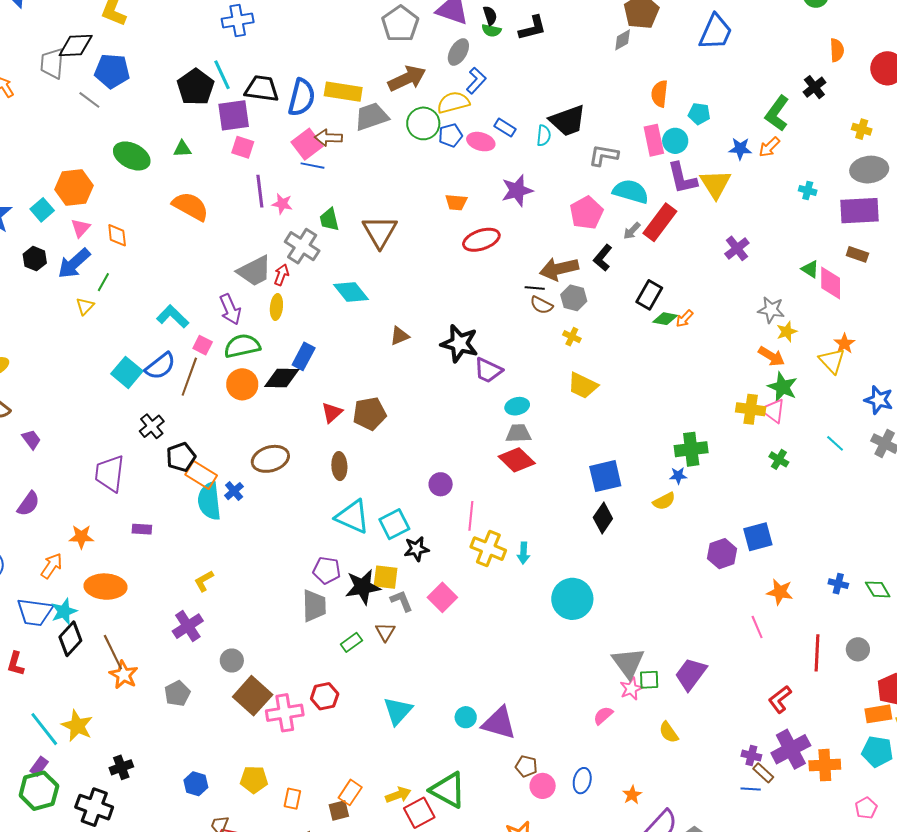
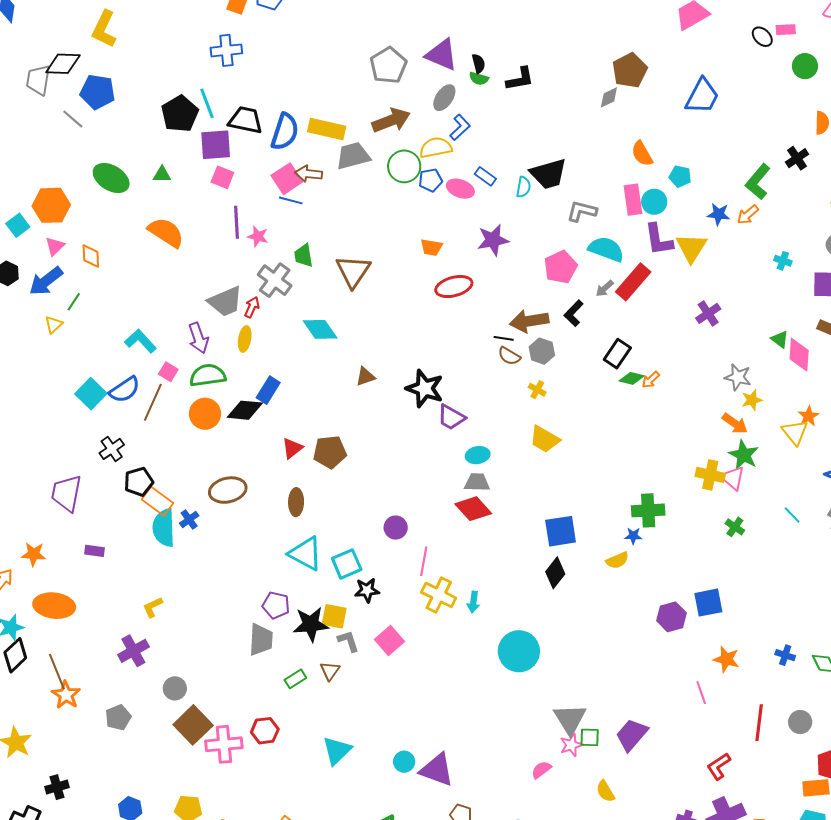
orange semicircle: (660, 94) -> (642, 154), turned -40

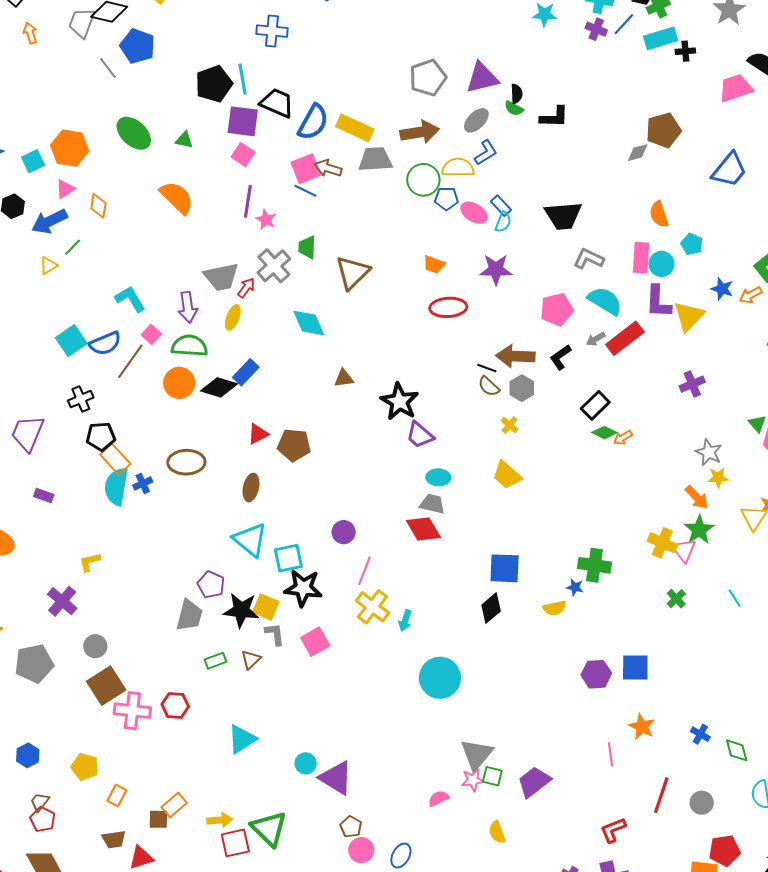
purple triangle: (442, 55) -> (482, 78), turned -48
cyan semicircle: (523, 187) -> (503, 222), moved
black star: (367, 590) -> (303, 588), size x1.5
purple cross: (133, 651) -> (62, 601), turned -32
gray pentagon: (118, 717) -> (34, 663), size x1.5

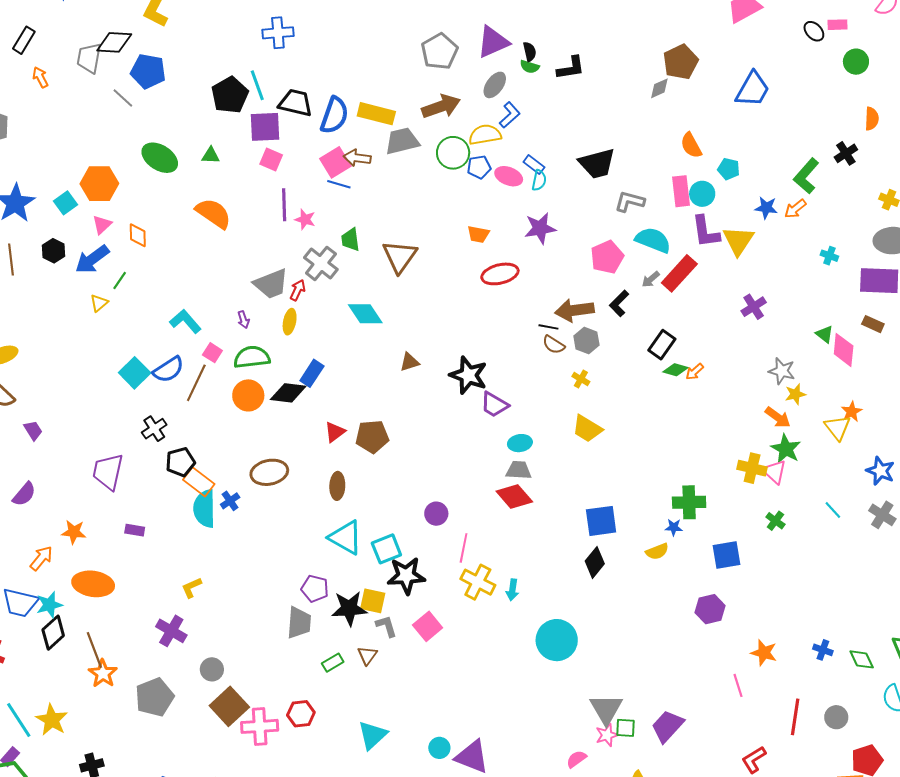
purple arrow: (188, 307) -> (243, 320), size x0.6
blue square: (635, 667) -> (727, 555), moved

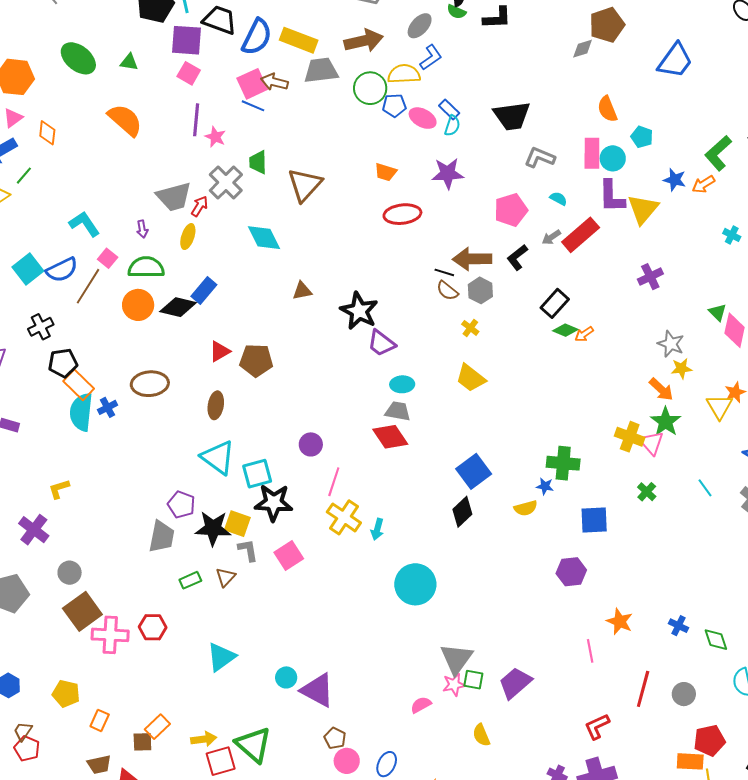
cyan semicircle: (653, 240) -> (558, 199), size x0.5
blue square: (601, 521) -> (474, 471), turned -36

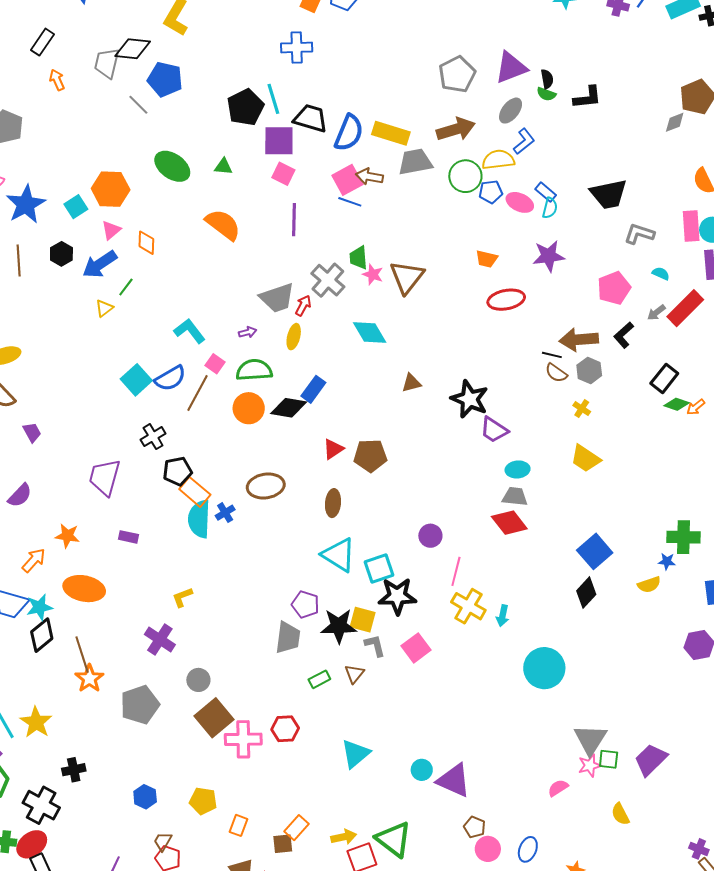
pink star: (215, 137) -> (373, 274), moved
purple arrow: (142, 229) -> (248, 332), turned -90

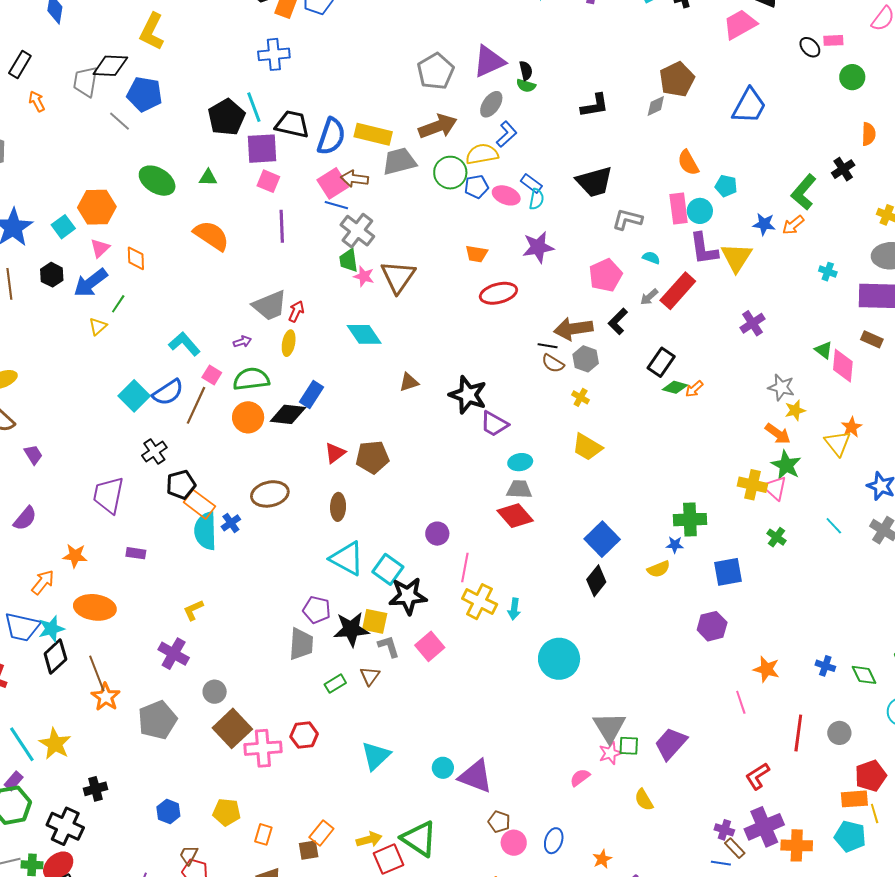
black L-shape: (587, 97) -> (595, 106), moved
gray cross: (328, 280) -> (357, 231), moved
cyan square: (379, 568) -> (388, 569), turned -32

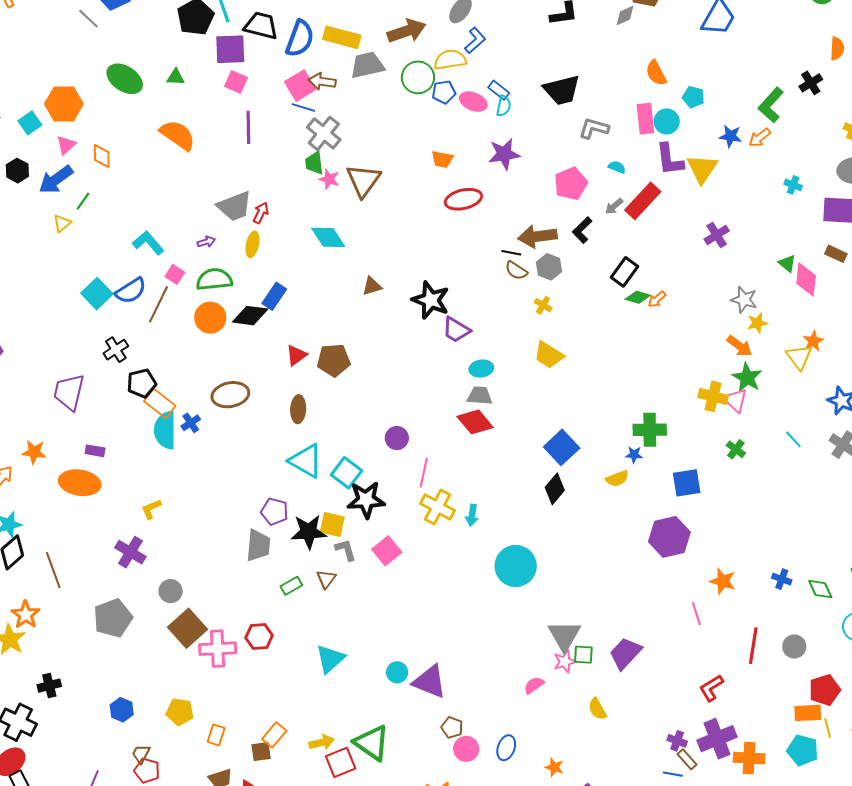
orange ellipse: (95, 607) -> (80, 483), moved
purple hexagon: (712, 626) -> (669, 537), size x1.4
orange star: (106, 697) -> (26, 615), moved
orange star: (602, 859) -> (554, 767), turned -30

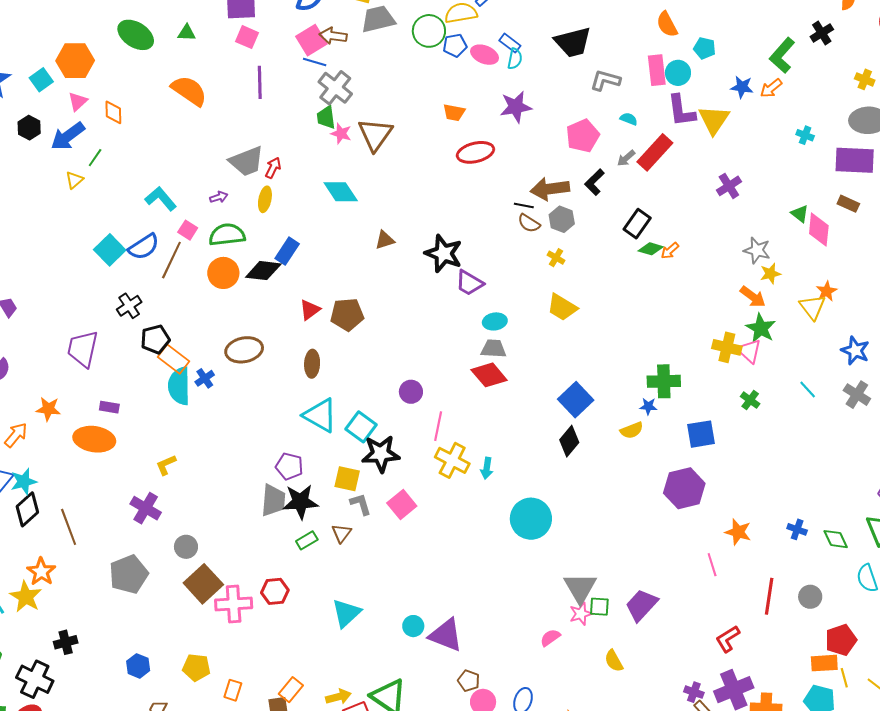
black star: (309, 532) -> (300, 502), moved

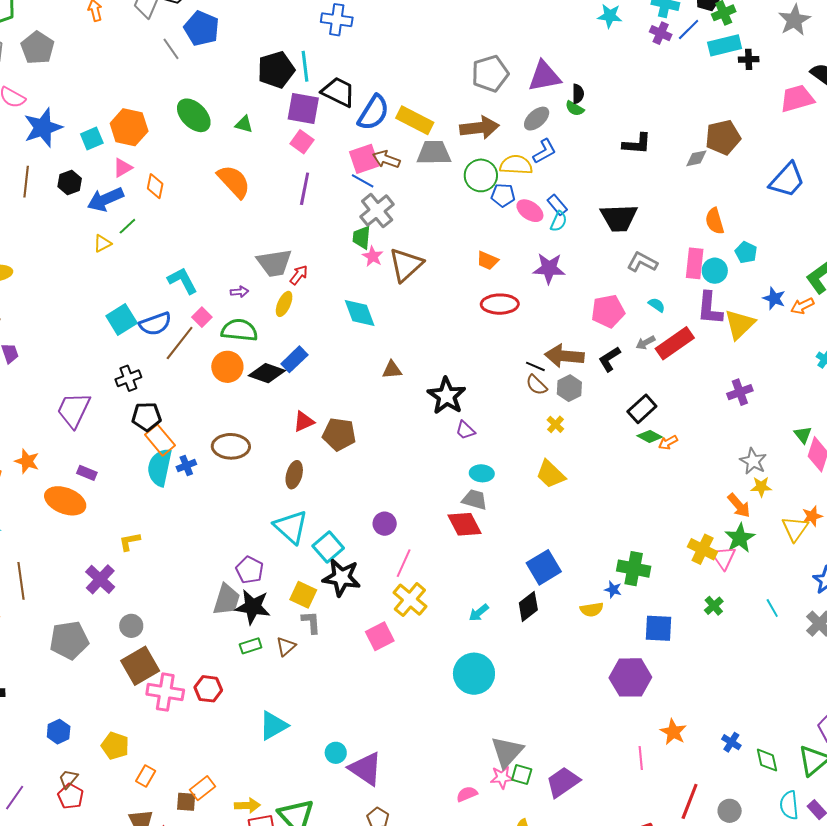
purple trapezoid: (469, 283) -> (465, 430), size x0.7
cyan arrow: (487, 468) -> (479, 613), moved, turned 30
pink square: (402, 505) -> (380, 636), moved

